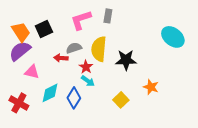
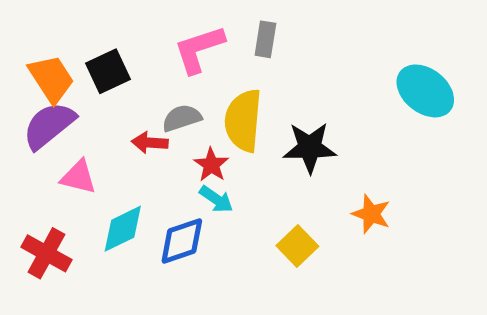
blue diamond: (74, 98) -> (182, 241), turned 40

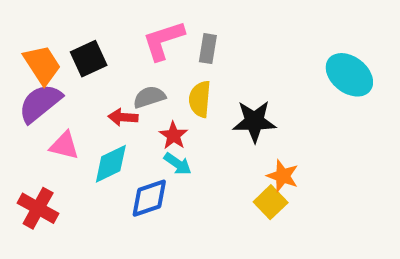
gray rectangle: (265, 39) -> (208, 49), moved
yellow semicircle: (243, 120) -> (200, 99), size x0.7
orange star: (371, 214) -> (283, 176), moved
cyan diamond: (123, 229) -> (111, 164), moved
yellow square: (297, 246) -> (271, 202), moved

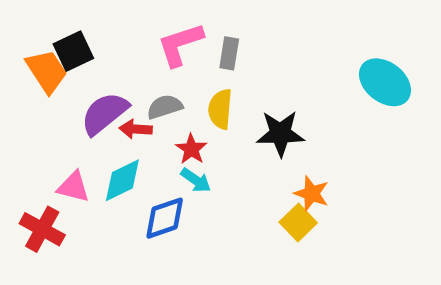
black square: (89, 59) -> (73, 51), moved
purple semicircle: (40, 103) -> (105, 113), moved
pink triangle: (64, 146) -> (73, 187), moved

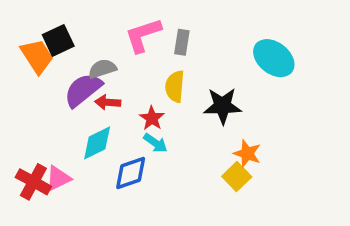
cyan ellipse: (385, 82) -> (274, 58), moved
gray semicircle: (165, 107) -> (102, 69), moved
pink triangle: (73, 187) -> (58, 178), moved, turned -40

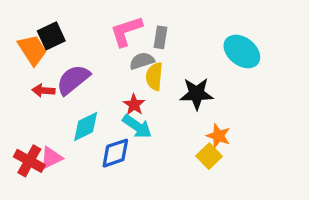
gray semicircle: (102, 69) -> (142, 61), moved
red arrow: (108, 102) -> (43, 91), moved
cyan arrow: (155, 143) -> (137, 126), size x1.4

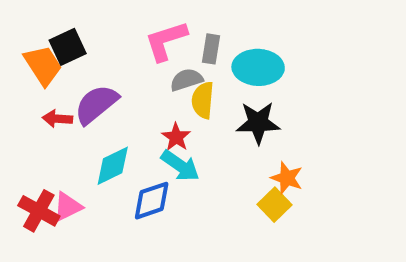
cyan ellipse: (242, 51) -> (258, 67), moved, turned -36

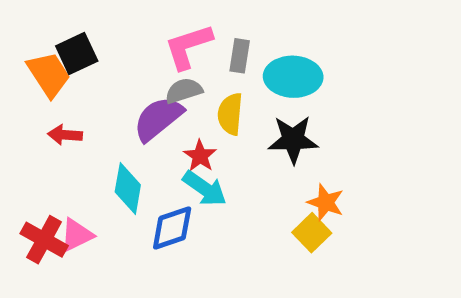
gray semicircle: (186, 80) -> (184, 91), moved
purple semicircle: (96, 104) -> (158, 119), moved
cyan diamond: (113, 166) -> (128, 188), turned -54

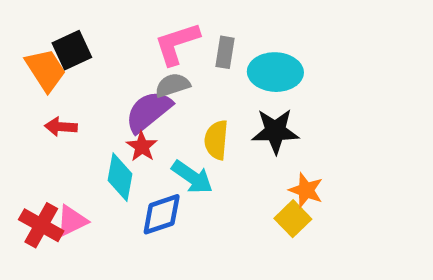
yellow semicircle: (230, 114) -> (216, 140), moved
red star: (200, 156) -> (142, 146), moved

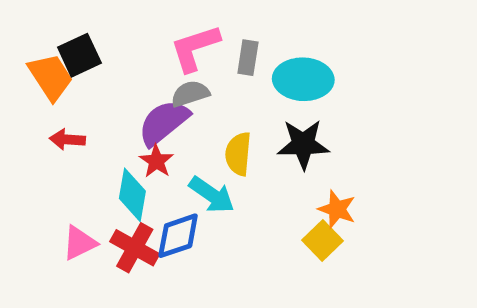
red cross: (41, 225) -> (135, 248), moved

